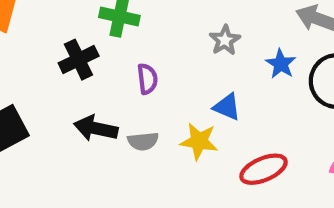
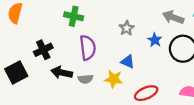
black cross: (79, 60) -> (43, 50), moved
purple semicircle: (147, 79) -> (88, 48), size x1.6

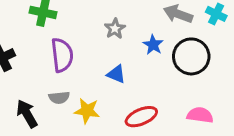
black arrow: (62, 73) -> (27, 114), moved, turned 48
yellow star: (114, 79) -> (87, 111), moved

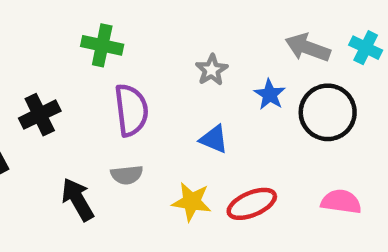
yellow star: (87, 111) -> (192, 202), moved

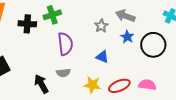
green cross: (102, 45) -> (52, 15), turned -30
gray arrow: (308, 48) -> (125, 16), moved
black cross: (40, 115) -> (27, 24), moved, turned 30
pink semicircle: (341, 202) -> (147, 85), moved

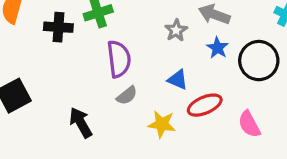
gray semicircle: (63, 73) -> (127, 96), moved, turned -32
pink semicircle: (147, 85) -> (249, 124), turned -126
red ellipse: (119, 86) -> (205, 105), moved

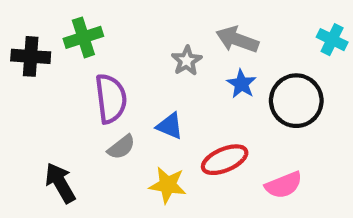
blue triangle: (178, 80) -> (170, 126), moved
pink semicircle: (249, 124) -> (284, 185), turned -84

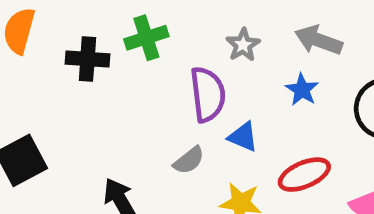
gray star: (187, 61) -> (243, 45), moved
blue star: (241, 84) -> (302, 90), moved
purple semicircle: (111, 99) -> (208, 94), moved

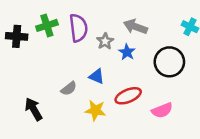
gray star: (243, 45) -> (105, 41), moved
purple semicircle: (208, 94) -> (78, 28), moved

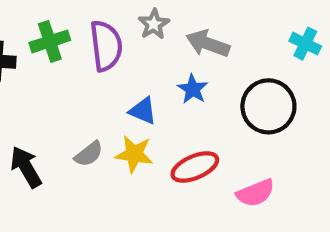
gray star: (105, 41) -> (154, 24), moved
blue triangle: (97, 76) -> (143, 111), moved
black arrow: (34, 109) -> (26, 167), moved
yellow star: (95, 110) -> (134, 154), moved

